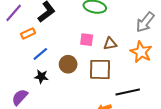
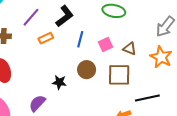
pink square: (87, 40) -> (105, 44), turned -32
brown triangle: (110, 44) -> (130, 49), turned 32
blue line: (40, 54) -> (80, 39), moved, turned -35

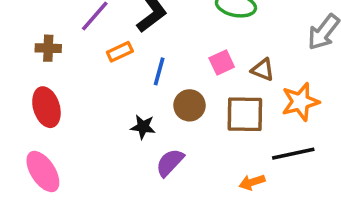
blue line: (80, 39) -> (159, 71), moved
orange star: (161, 57) -> (300, 102), moved, turned 30
purple semicircle: (37, 103) -> (170, 163), moved

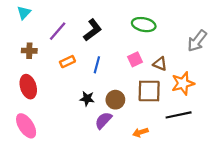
orange rectangle: (120, 52) -> (67, 62), moved
brown circle: (189, 105) -> (115, 100), moved
orange arrow: (252, 182) -> (140, 132), moved

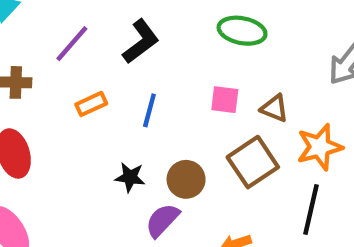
pink square: (135, 59) -> (225, 100), turned 32
brown square: (149, 91) -> (253, 162), turned -35
black line: (179, 115) -> (311, 210), turned -65

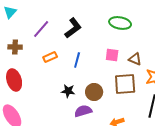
brown square: (253, 162) -> (125, 84), turned 30
purple semicircle: (162, 220) -> (83, 111), turned 30

